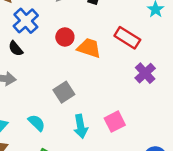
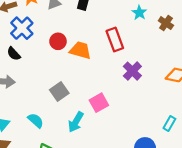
red rectangle: (127, 38) -> (115, 39), turned 40
pink square: (115, 122) -> (99, 103), moved
cyan arrow: (81, 126) -> (76, 122), turned 42

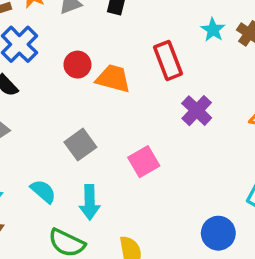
cyan star: (139, 13) -> (213, 30), moved
cyan arrow: (76, 122) -> (90, 202), moved, turned -30

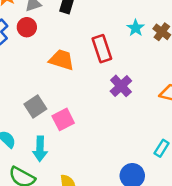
red circle: (77, 65) -> (27, 27), moved
pink square: (144, 162) -> (63, 119), moved

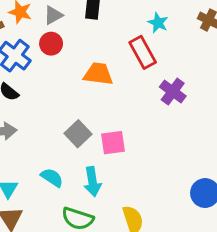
cyan star: (136, 28) -> (158, 23), moved
pink square: (63, 119) -> (113, 143), turned 30

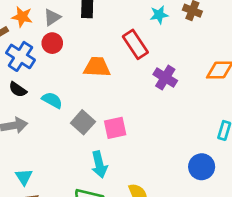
cyan star: (158, 23) -> (159, 15), moved, turned -30
cyan semicircle: (52, 178) -> (52, 100), moved

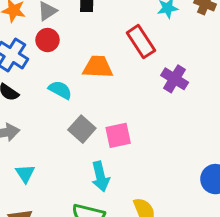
cyan semicircle: (52, 100) -> (60, 90), moved
cyan triangle: (24, 177) -> (25, 174), moved

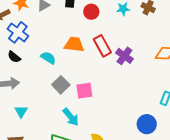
red circle: (48, 40) -> (91, 12), moved
red rectangle: (141, 42) -> (102, 46), moved
cyan arrow: (100, 176) -> (71, 117), turned -30

